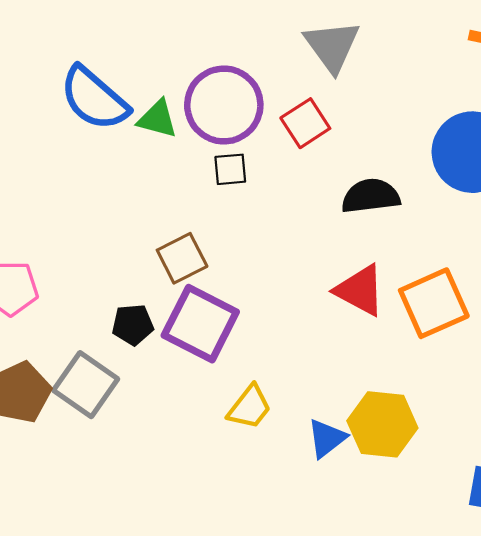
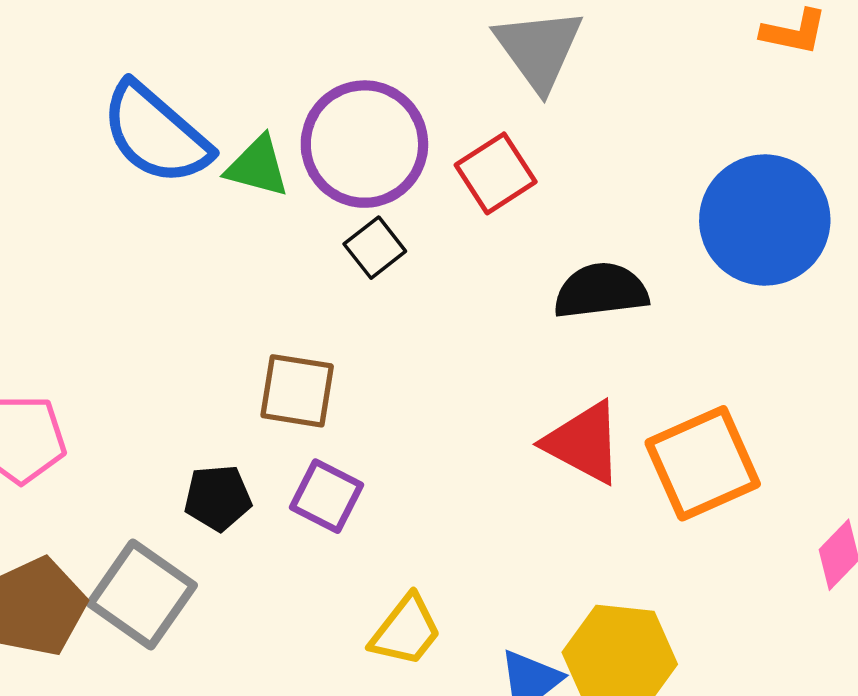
black square: (230, 169) -> (375, 248), turned -33
brown square: (182, 258) -> (297, 391), turned 36
purple square: (200, 324) -> (326, 496), size x0.6

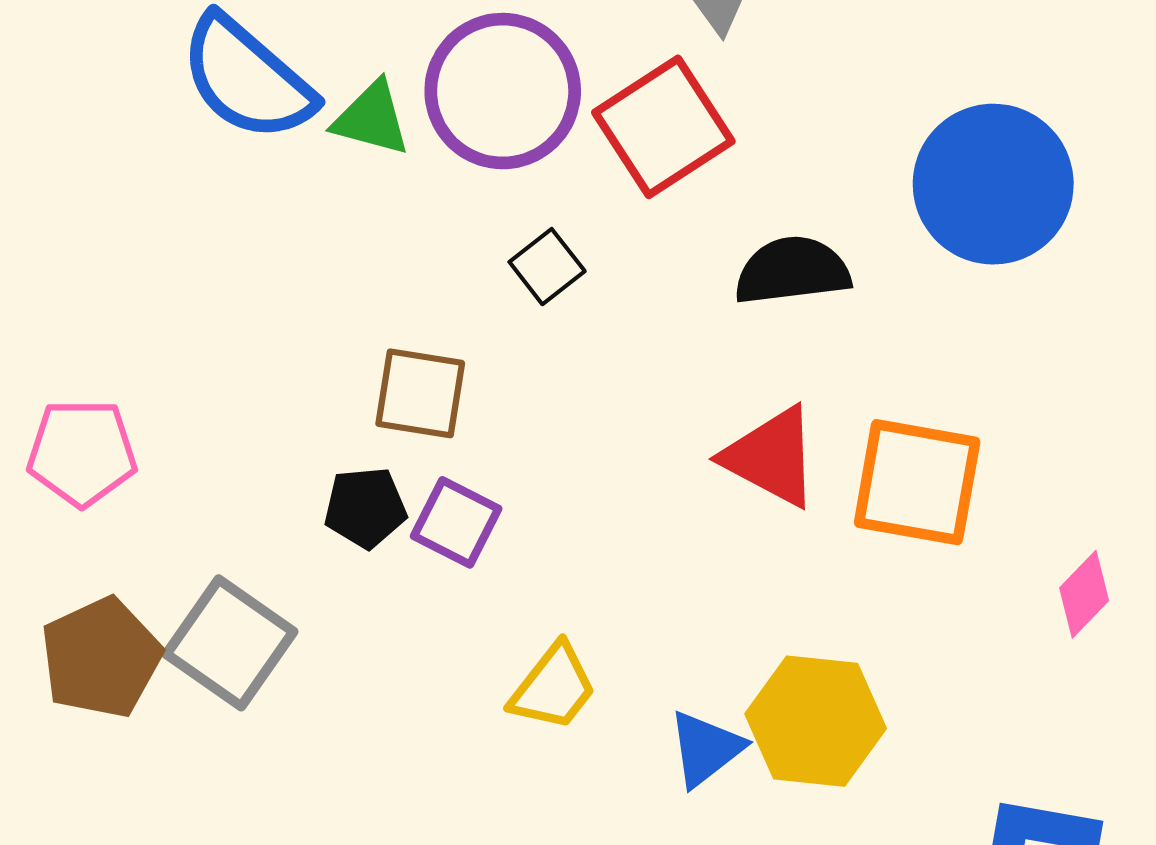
red square: (496, 173) -> (663, 127), size x1.4
black square: (375, 248) -> (547, 267), moved
orange square: (703, 463) -> (917, 482), turned 34
black pentagon: (218, 498) -> (365, 508), moved

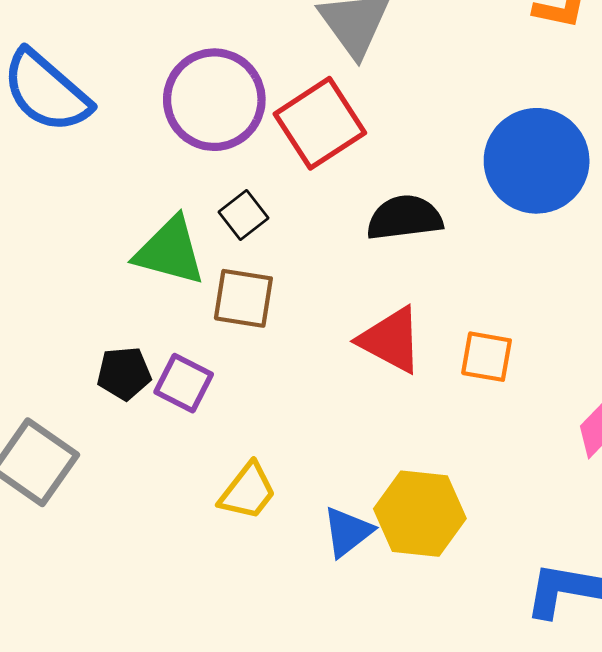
green triangle: (372, 119) -> (170, 251), moved, size x1.4
brown square: (420, 393) -> (243, 298), moved
orange square: (917, 482) -> (487, 357), size x0.6

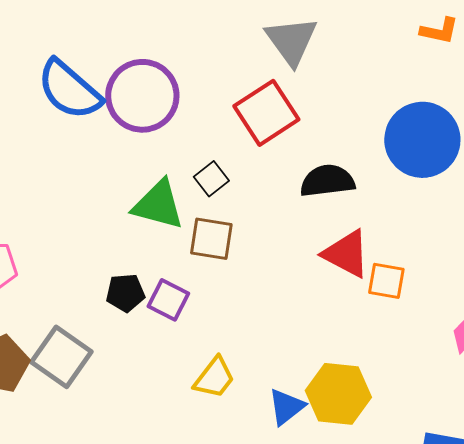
purple circle: (214, 100) -> (142, 96), moved
red triangle: (391, 340) -> (346, 254), moved

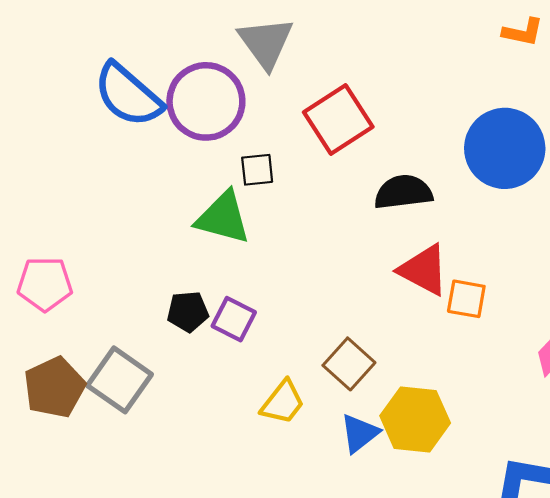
gray triangle: (291, 41) -> (266, 43), moved
black square: (211, 179) -> (257, 170), moved, turned 32
brown square: (211, 239) -> (349, 364), moved, turned 33

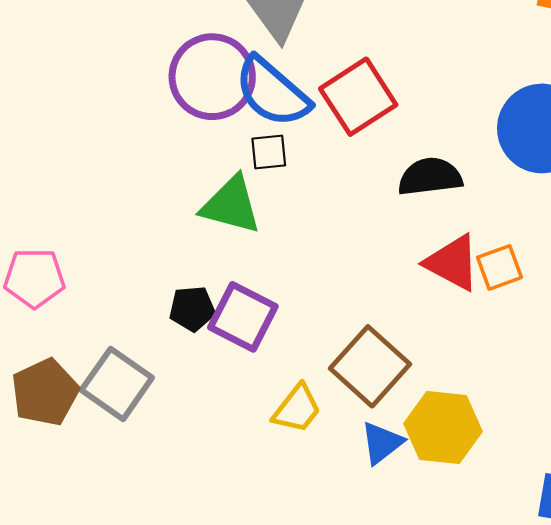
blue semicircle: (128, 95) -> (272, 92), moved
orange square: (466, 299) -> (500, 267), moved, turned -30
purple square: (234, 319) -> (243, 317), size x1.4
brown square: (349, 364) -> (370, 366), size x1.4

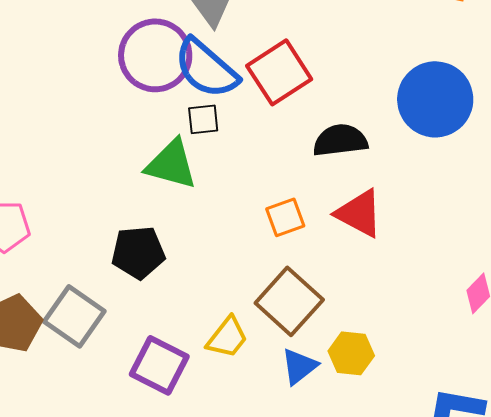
orange square: (500, 267) -> (285, 217), moved
black pentagon: (192, 309) -> (138, 252), size x1.4
purple square: (243, 317) -> (159, 365), moved
yellow hexagon: (443, 428) -> (351, 353), size x0.7

